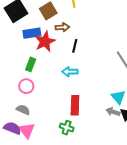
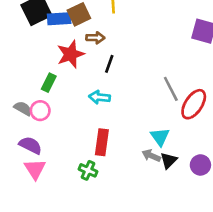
blue rectangle: (32, 33) -> (59, 19), moved
gray semicircle: (23, 110) -> (23, 108), moved
purple semicircle: (12, 128) -> (30, 145), moved

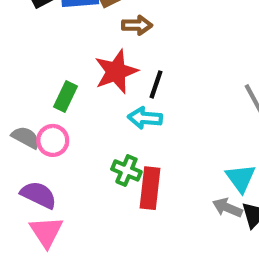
red star: (71, 54) -> (116, 72), moved
black line: (109, 64) -> (156, 84), moved
green cross: (88, 170) -> (126, 170), moved

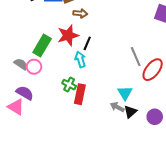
green rectangle: (65, 96) -> (42, 46), size x1.5
cyan arrow: (145, 118) -> (80, 59), turned 63
pink triangle: (46, 232) -> (16, 107), moved, turned -30

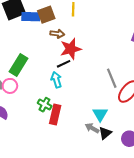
red star: (68, 35) -> (71, 49), moved
black line: (87, 43) -> (64, 64), turned 40

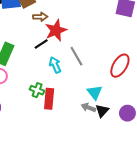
black line: (64, 64) -> (41, 44), moved
gray line: (112, 78) -> (76, 56), moved
cyan arrow: (56, 80) -> (55, 65), moved

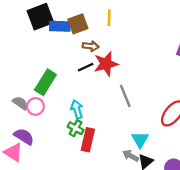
black line: (41, 44) -> (86, 67), moved
cyan arrow: (55, 65) -> (77, 109), moved

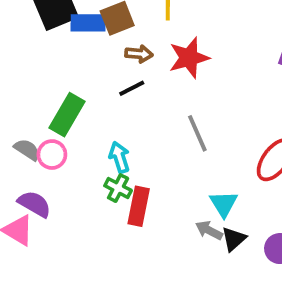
red star: (106, 64) -> (189, 58), moved

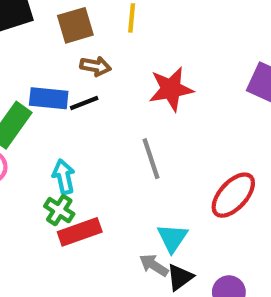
blue rectangle: (88, 23) -> (49, 98), moved
red star: (189, 58) -> (171, 89), moved
red rectangle: (139, 206) -> (80, 232), turned 54

